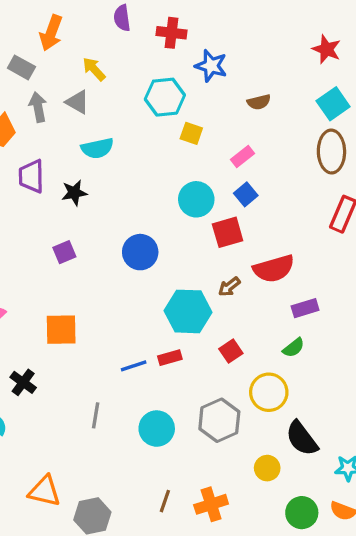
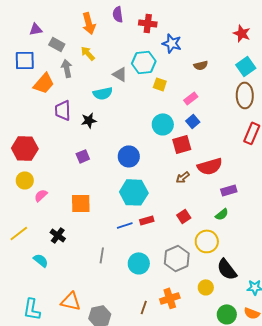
orange arrow: (51, 33) -> (89, 23), moved, turned -35
yellow arrow: (94, 69) -> (88, 53), moved
gray triangle: (78, 102) -> (120, 74), moved
cyan hexagon: (188, 311) -> (134, 192), moved
orange cross: (211, 504) -> (170, 298), moved

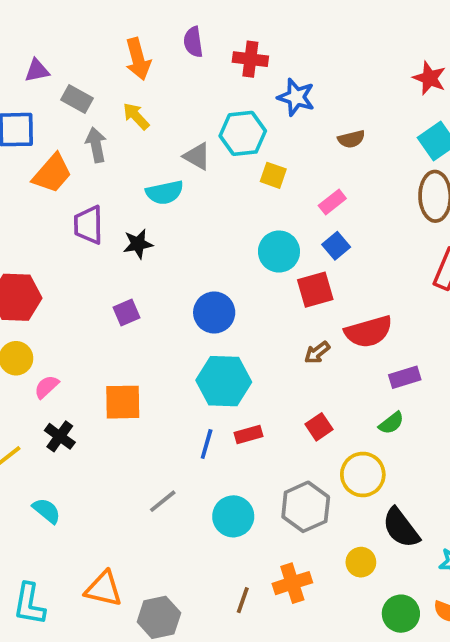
blue line: (125, 225) -> (207, 444), turned -56
black cross: (58, 235) -> (60, 436), moved
gray line: (102, 255) -> (163, 501), turned 42

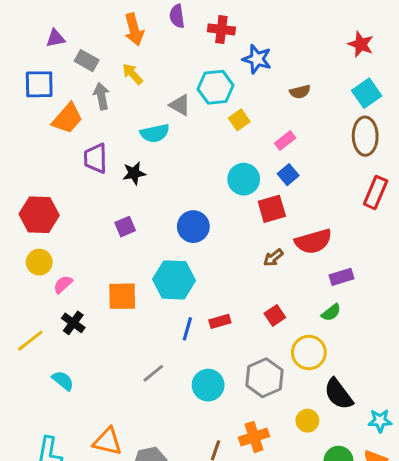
yellow square: (273, 175) -> (239, 120), turned 36
cyan hexagon: (224, 381) -> (174, 280), moved

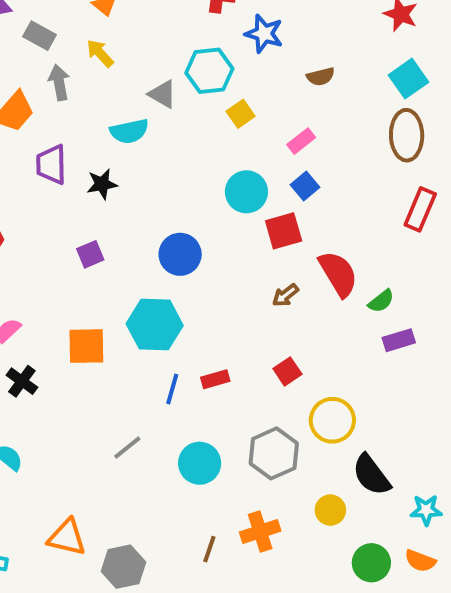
red semicircle: (313, 241) -> (338, 274), turned -105
purple rectangle: (341, 277) -> (399, 340), moved
green semicircle: (331, 312) -> (381, 301), moved

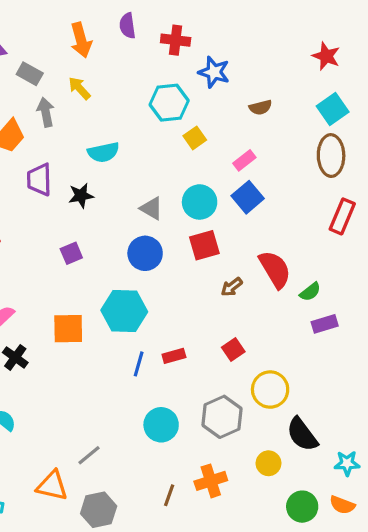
gray triangle: (162, 94) -> (151, 208), moved
blue square: (305, 186) -> (248, 197), size x1.4
red square: (284, 231) -> (204, 245), moved
gray line: (127, 448) -> (89, 455), moved

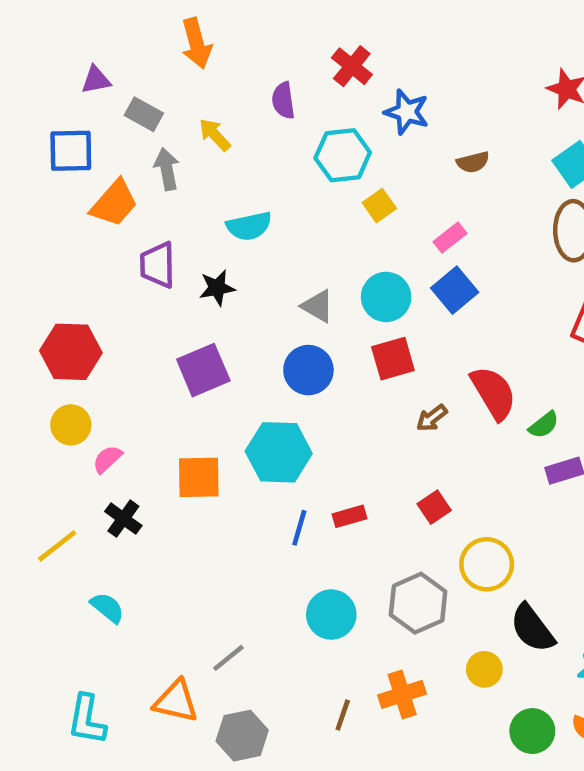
purple semicircle: (127, 26) -> (283, 100), moved
orange arrow: (81, 40) -> (196, 43), moved
red cross: (176, 40) -> (352, 66), turned 32
purple square: (71, 253) -> (203, 370), size x1.6

